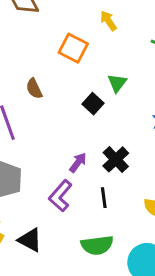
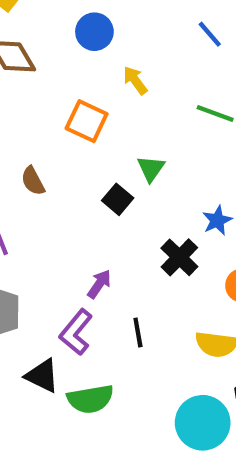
black cross: (116, 159) -> (179, 257), moved
black triangle: (30, 240) -> (42, 376), moved
green semicircle: (97, 245) -> (90, 399), moved

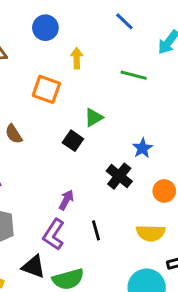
yellow arrow: (135, 80) -> (77, 58), turned 42
green triangle: (151, 169) -> (94, 117), turned 30

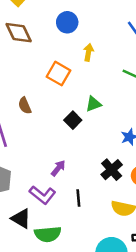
black cross: (119, 176) -> (112, 170), moved
purple L-shape: (54, 234) -> (43, 195), turned -95

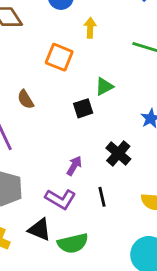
black square: (73, 120) -> (83, 108), turned 35
black cross: (112, 170) -> (118, 153), moved

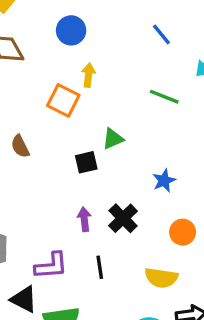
yellow arrow: (90, 28) -> (88, 75), moved
purple arrow: (74, 166) -> (84, 219), moved, turned -42
purple L-shape: (60, 199) -> (51, 266), turned -40

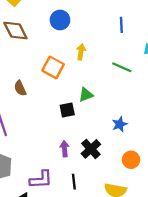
blue line: (161, 34) -> (121, 25), turned 35
yellow arrow: (88, 75) -> (81, 52), moved
brown semicircle: (20, 146) -> (20, 88), moved

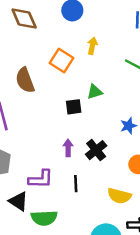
brown semicircle: (20, 88) -> (25, 80), size x1.5

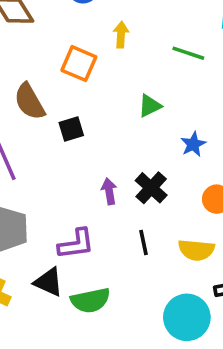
green triangle: (95, 92) -> (150, 106), moved
black square: (74, 107) -> (71, 129), moved
black line: (76, 184) -> (144, 242), moved

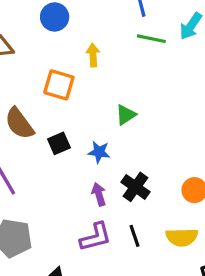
green line: (188, 53) -> (151, 39), moved
blue star: (193, 144) -> (99, 152), moved, turned -30
purple L-shape: (76, 244) -> (96, 237), moved

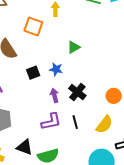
black square: (59, 143) -> (33, 73), moved
yellow semicircle: (182, 237) -> (104, 124), turned -54

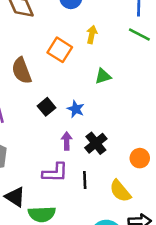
green triangle: (74, 47) -> (103, 76), moved
black square: (33, 73) -> (47, 107), turned -32
yellow semicircle: (104, 124) -> (120, 191), turned 90

